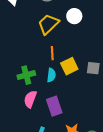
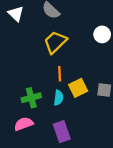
white circle: (74, 16) -> (102, 34), moved
pink semicircle: (30, 99) -> (24, 124), moved, turned 48

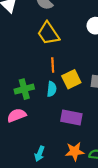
yellow trapezoid: (55, 42) -> (48, 33), turned -80
purple rectangle: (62, 132) -> (71, 118), moved, turned -60

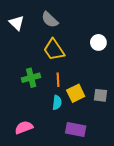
green cross: (24, 89) -> (31, 78), moved

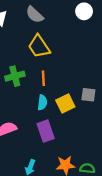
white circle: (98, 42) -> (84, 11), moved
yellow square: (76, 93) -> (65, 104), moved
purple rectangle: (76, 130) -> (46, 131), moved, turned 60

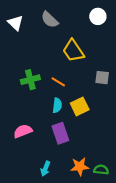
yellow trapezoid: (39, 46) -> (73, 51), moved
orange line: (43, 78) -> (58, 82), turned -56
gray square: (88, 95) -> (102, 78), moved

